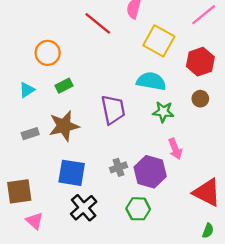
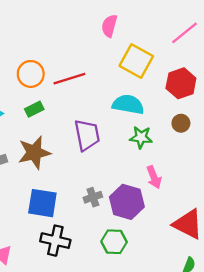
red line: (98, 23) -> (69, 79), moved, turned -56
orange circle: (48, 53) -> (31, 74), moved
black cross: (84, 208) -> (55, 241), turned -36

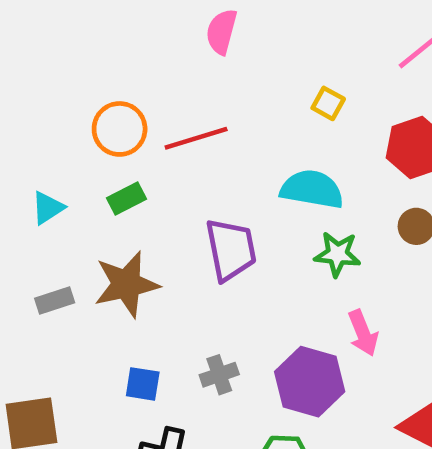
pink semicircle: (109, 26) -> (222, 32), moved
yellow square: (136, 61) -> (328, 103), size x0.5
gray cross: (93, 197) -> (219, 375), moved
blue square: (42, 203) -> (143, 384), size x0.6

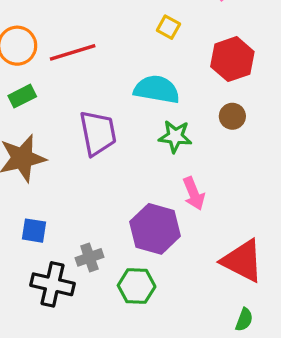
gray cross: (219, 375) -> (89, 257), moved

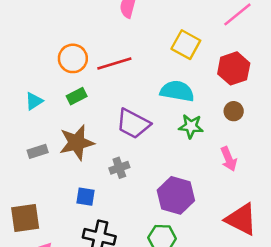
yellow square: (168, 27) -> (186, 45), size x1.6
purple trapezoid: (98, 133) -> (133, 124), turned 129
pink arrow: (194, 194) -> (229, 159), moved
gray cross: (89, 257) -> (119, 168), moved

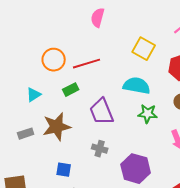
green rectangle: (77, 96) -> (71, 90), moved
cyan triangle: (34, 101) -> (34, 95), moved
purple trapezoid: (133, 124) -> (102, 112), turned 40
gray cross: (119, 168) -> (100, 149), moved, turned 35

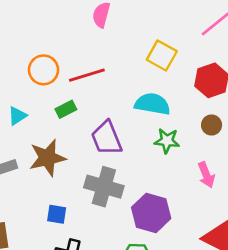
gray cross: (100, 149) -> (104, 187), size x1.8

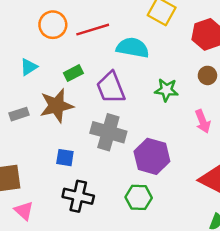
cyan semicircle: (152, 104) -> (133, 48), moved
green rectangle: (66, 109) -> (73, 73), moved

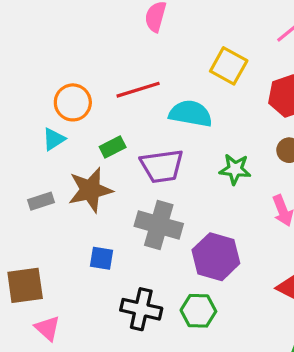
orange circle: (53, 25) -> (73, 102), moved
purple trapezoid: (111, 88) -> (162, 166), turned -76
black cross: (78, 196) -> (141, 309), moved

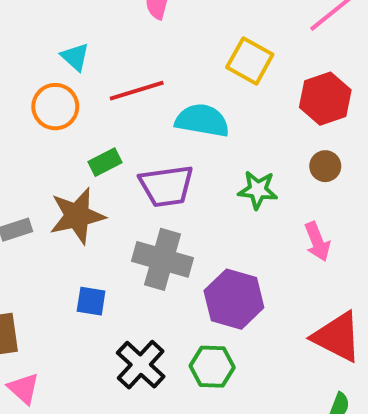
cyan triangle: (54, 139) -> (75, 57), moved, turned -45
black cross: (141, 309) -> (141, 365), turned 30

